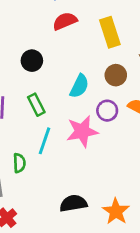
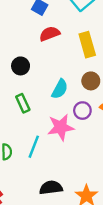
cyan line: (45, 141) -> (34, 147), moved

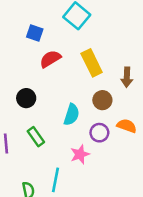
pink star: (61, 127) -> (80, 154), size x0.7

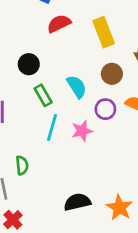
cyan semicircle: (72, 115) -> (77, 87), turned -55
green rectangle: (36, 137) -> (43, 95), moved
cyan line: (56, 180) -> (52, 128), moved

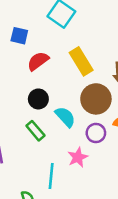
black circle: (29, 64) -> (38, 99), moved
brown circle: (112, 74) -> (96, 99), size x1.5
cyan line: (52, 128) -> (51, 176), moved

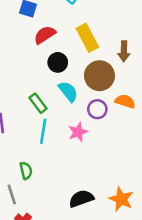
black circle: (38, 99) -> (58, 62), moved
cyan line: (51, 176) -> (43, 131), moved

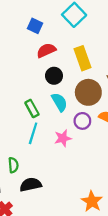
black semicircle: (81, 199) -> (31, 185), moved

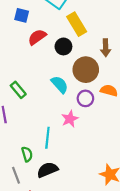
yellow rectangle: (82, 58) -> (77, 24), moved
black circle: (54, 76) -> (63, 46), moved
green rectangle: (32, 109) -> (18, 90), moved
cyan line: (33, 133) -> (47, 138), moved

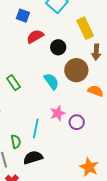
yellow rectangle: (77, 24) -> (85, 28), moved
purple circle: (85, 98) -> (77, 122), moved

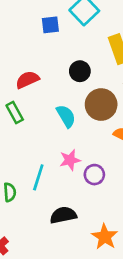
blue square: (23, 16) -> (50, 25), moved, turned -32
red semicircle: (35, 36) -> (27, 80), moved
black semicircle: (33, 157) -> (63, 215), moved

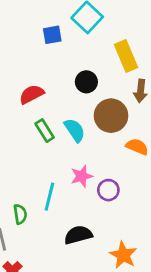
green rectangle: (15, 113) -> (45, 131), moved

